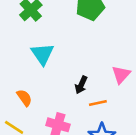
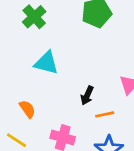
cyan triangle: (42, 54) -> (46, 63), turned -40

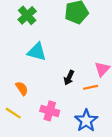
orange line: (105, 114) -> (90, 87), moved

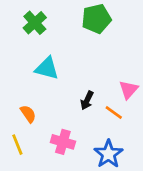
orange line: (90, 87) -> (114, 112), turned 48
yellow line: (13, 113) -> (17, 145), turned 35

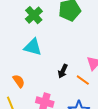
green cross: (35, 23) -> (34, 15), moved

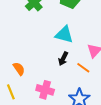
cyan triangle: (33, 47) -> (64, 35), moved

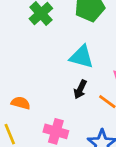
orange semicircle: (19, 69) -> (21, 103), turned -40

